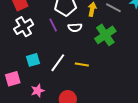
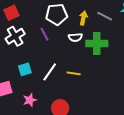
white semicircle: (75, 27) -> (75, 37), moved
green cross: (105, 35) -> (97, 44), turned 35

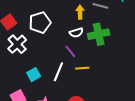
white pentagon: (57, 14) -> (40, 23), moved
purple line: (44, 34) -> (70, 51), moved

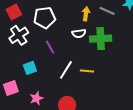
purple line: (70, 51) -> (50, 47), moved
yellow line: (82, 68) -> (87, 71), moved
white line: (58, 72) -> (66, 70), moved

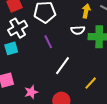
cyan square: (30, 68) -> (11, 48), moved
yellow line: (87, 71) -> (91, 83), moved, turned -56

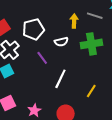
white semicircle: (78, 30) -> (61, 42), moved

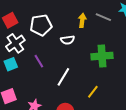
green cross: (91, 44) -> (102, 56), moved
purple line: (42, 58) -> (39, 61), moved

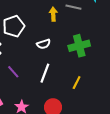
white semicircle: (68, 40) -> (44, 44), moved
purple line: (39, 61) -> (13, 72), moved

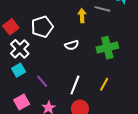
purple line: (13, 72) -> (42, 81), moved
white line: (45, 73) -> (75, 85), moved

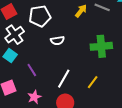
yellow arrow: (82, 16) -> (81, 11), turned 32
white semicircle: (72, 45) -> (57, 40), moved
cyan square: (19, 70) -> (10, 56), turned -32

